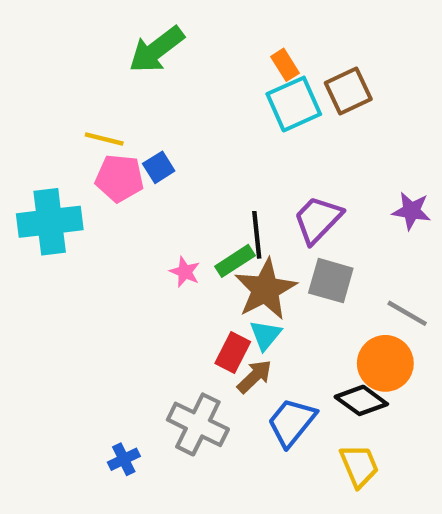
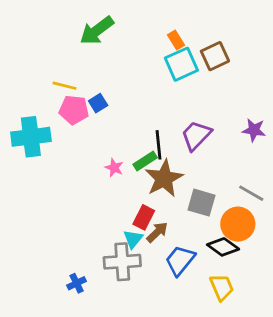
gray square: (331, 281) -> (202, 203), moved
cyan triangle: (265, 335) -> (133, 239), moved
gray cross: (198, 424) -> (122, 262), turned -30

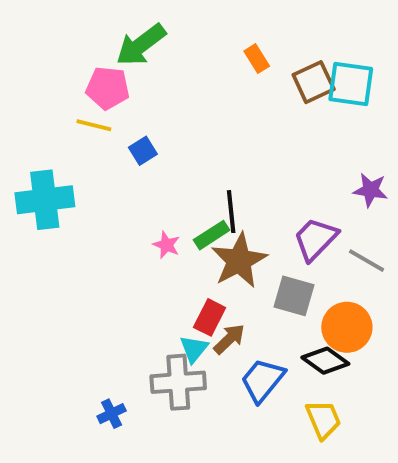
cyan square: (181, 64) -> (351, 84), moved, turned 32
pink pentagon: (74, 110) -> (108, 88), moved
purple trapezoid: (196, 135) -> (316, 239), moved
gray line: (251, 193) -> (367, 261), moved

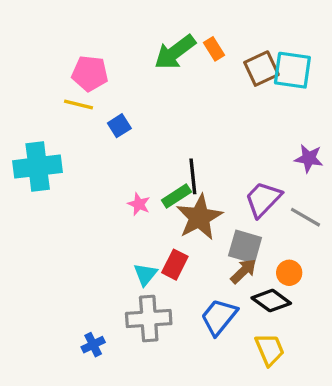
green arrow: (141, 45) -> (175, 52), moved
orange circle: (347, 327) -> (289, 273), size x0.6
brown arrow: (229, 339) -> (243, 271), moved
cyan triangle: (194, 349) -> (145, 274), moved

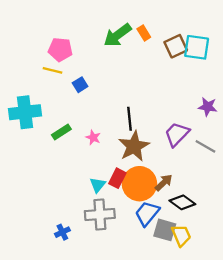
green rectangle: (176, 196) -> (61, 132), moved
gray square: (245, 247) -> (165, 230), moved
orange circle: (289, 273) -> (139, 184), moved, size x2.0

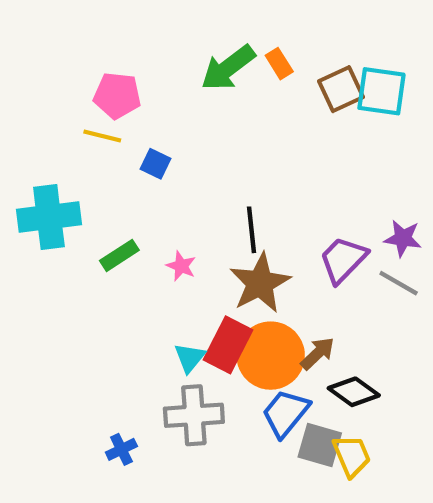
blue square: (80, 85) -> (156, 164), turned -32
purple star: (208, 107) -> (403, 238), moved
red rectangle: (117, 178) -> (228, 345), size x1.4

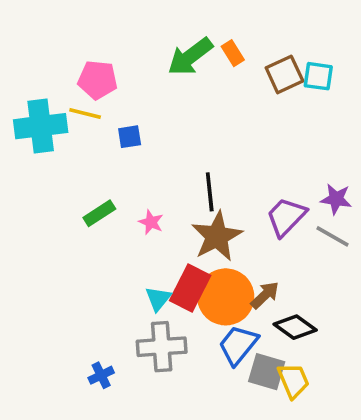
cyan square: (381, 91) -> (318, 76), size x0.7
blue square: (156, 164) -> (130, 137), turned -35
cyan cross: (49, 217) -> (41, 126), moved

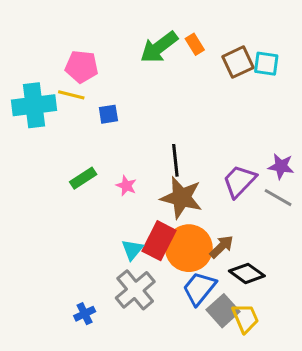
brown star: (217, 236) -> (181, 198), turned -30
gray cross: (162, 347) -> (135, 290), turned -36
gray square: (267, 372) -> (223, 311), turned 32

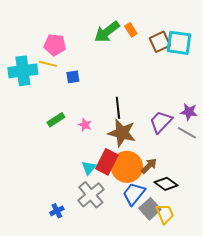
cyan square: (266, 64) -> (179, 43), size x1.5

